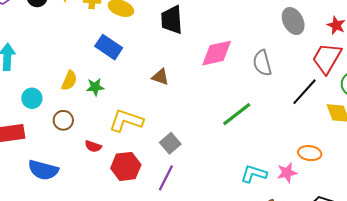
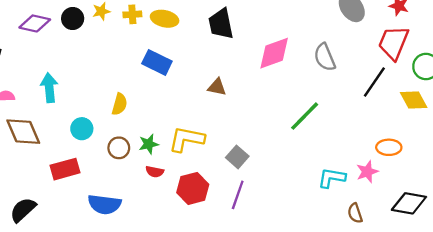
green star: (95, 87) -> (149, 144), moved

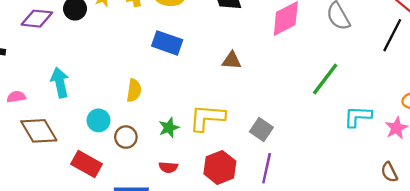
brown circle: (119, 148) -> (126, 137), moved
red rectangle: (65, 169) -> (86, 164), turned 52
red semicircle: (155, 172) -> (168, 167), moved
cyan L-shape: (332, 178) -> (358, 116), moved

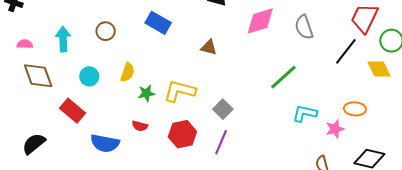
yellow semicircle: (134, 90) -> (128, 72), moved
brown circle: (126, 137) -> (106, 31), moved

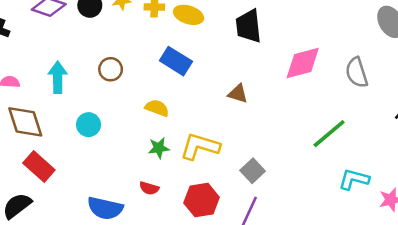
yellow semicircle: (128, 72) -> (157, 108), moved, turned -90
red rectangle: (73, 111) -> (39, 167), moved

